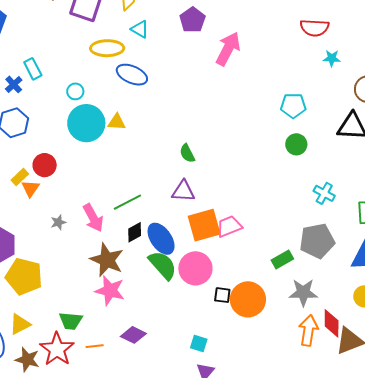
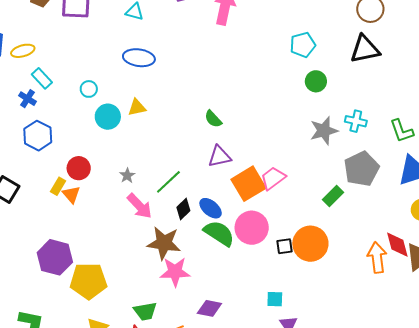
yellow ellipse: (107, 48) -> (23, 51), moved, size x0.7
cyan circle: (86, 123) -> (108, 117), size x0.7
gray star: (58, 222) -> (127, 175), moved
blue ellipse: (161, 239) -> (211, 208), size x0.7
gray star: (303, 292) -> (324, 131), moved

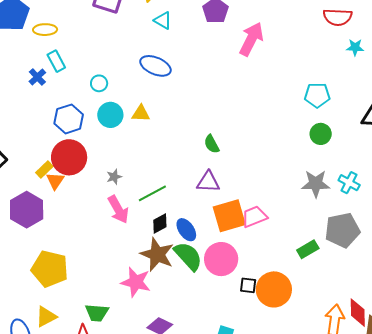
blue hexagon: (38, 136) -> (69, 119), moved
red circle: (79, 168) -> (69, 157), size x1.5
brown star: (164, 243) -> (157, 254), moved
purple hexagon: (55, 257) -> (27, 210), moved

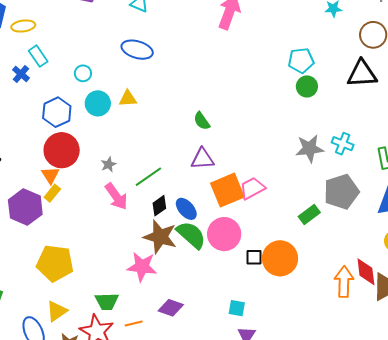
green circle: (321, 134) -> (307, 86), moved
yellow rectangle: (44, 169) -> (52, 193), moved

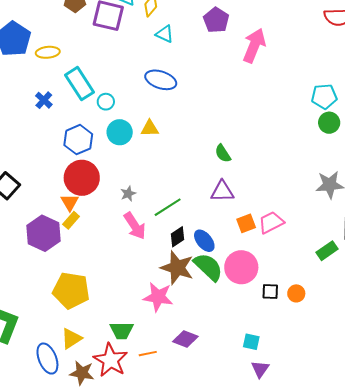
cyan rectangle: (38, 56) -> (80, 84), moved, size x1.5
orange square: (227, 190) -> (246, 223), size x0.6
orange circle: (280, 258) -> (296, 293), size x0.5

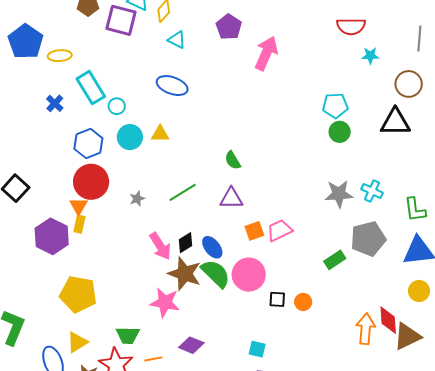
green line: (168, 207) -> (183, 192), moved
yellow rectangle: (71, 220) -> (79, 224), turned -30
pink arrow: (135, 226) -> (160, 246), moved

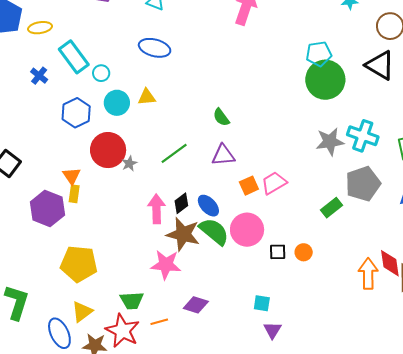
black triangle: (395, 122) -> (380, 65), turned 36
green circle: (340, 132) -> (325, 80), size x1.8
red circle: (91, 182) -> (108, 150), moved
cyan cross: (372, 191) -> (363, 136), size x1.4
pink arrow: (160, 246) -> (156, 209), turned -144

